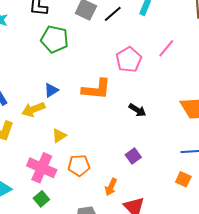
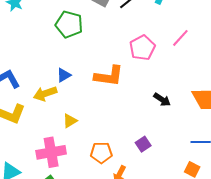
black arrow: (137, 110) -> (162, 100), moved
orange pentagon: (79, 165) -> (101, 153), moved
pink cross: (42, 168) -> (51, 152), turned -36

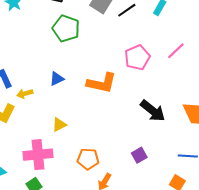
yellow arrow: (45, 94) -> (25, 94), moved, size x0.7
black arrow: (162, 100) -> (153, 111), size x1.5
purple square: (143, 144) -> (139, 155), moved

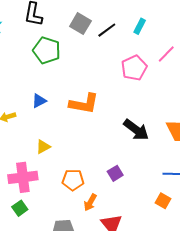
pink line: (176, 51) -> (166, 54), moved
pink pentagon: (137, 57) -> (134, 68), moved
purple square: (139, 155) -> (115, 173), moved

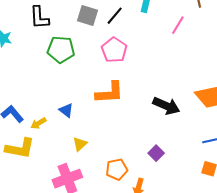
pink pentagon: (134, 68) -> (114, 50), moved
blue triangle: (39, 101) -> (66, 110), moved, turned -42

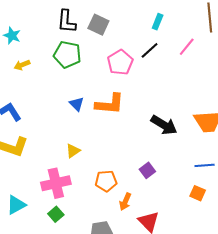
black line: (115, 16) -> (150, 50), moved
black L-shape: (39, 18) -> (67, 21), moved
blue triangle: (66, 110) -> (77, 104), moved
yellow arrow: (38, 123) -> (22, 65), moved

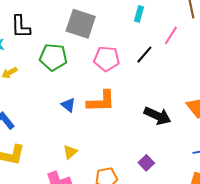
black L-shape: (67, 21) -> (21, 27), moved
gray square: (98, 25) -> (81, 24), size x1.4
black line: (150, 50) -> (144, 55), moved
pink pentagon: (120, 62) -> (107, 59), turned -30

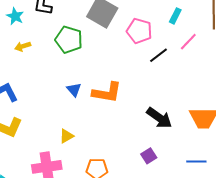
cyan rectangle: (139, 14) -> (175, 16), moved
pink pentagon: (107, 59) -> (139, 31), moved
purple square: (146, 163) -> (149, 156), moved

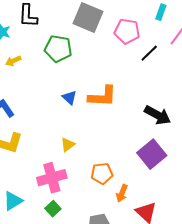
purple square: (149, 156) -> (152, 154), size x1.8

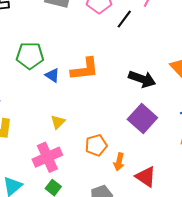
green pentagon: (58, 49) -> (30, 56), moved

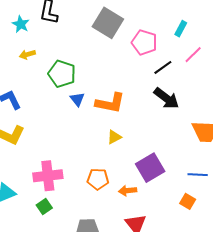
black arrow: (142, 79) -> (166, 98), moved
yellow triangle: (58, 122) -> (114, 137), moved
orange arrow: (119, 162) -> (128, 191), moved, turned 54

